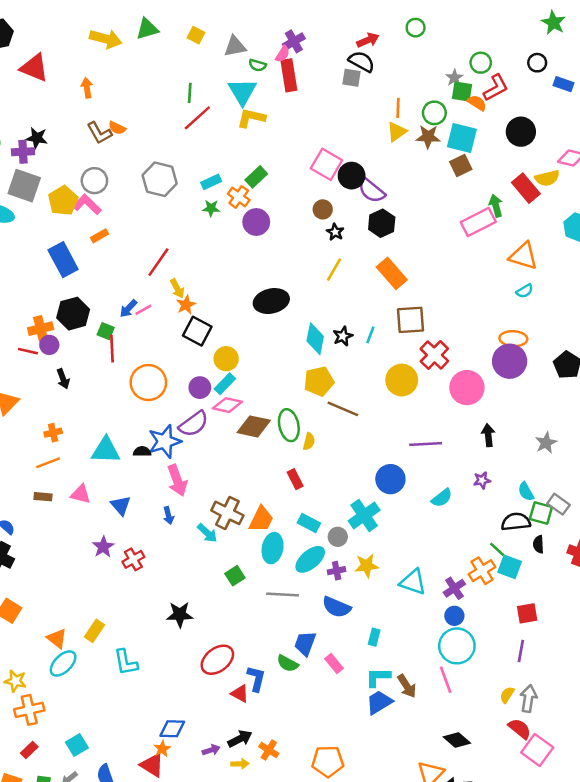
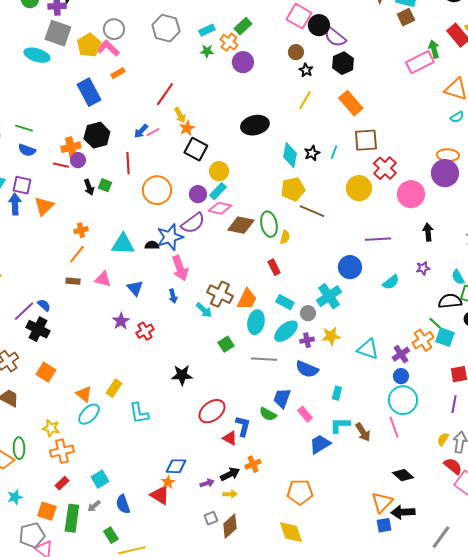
green square: (106, 331) -> (105, 185), moved
orange line: (48, 463) -> (77, 254), turned -30
blue trapezoid: (379, 702) -> (320, 444), moved
orange cross: (269, 750) -> (253, 464), moved, turned 35

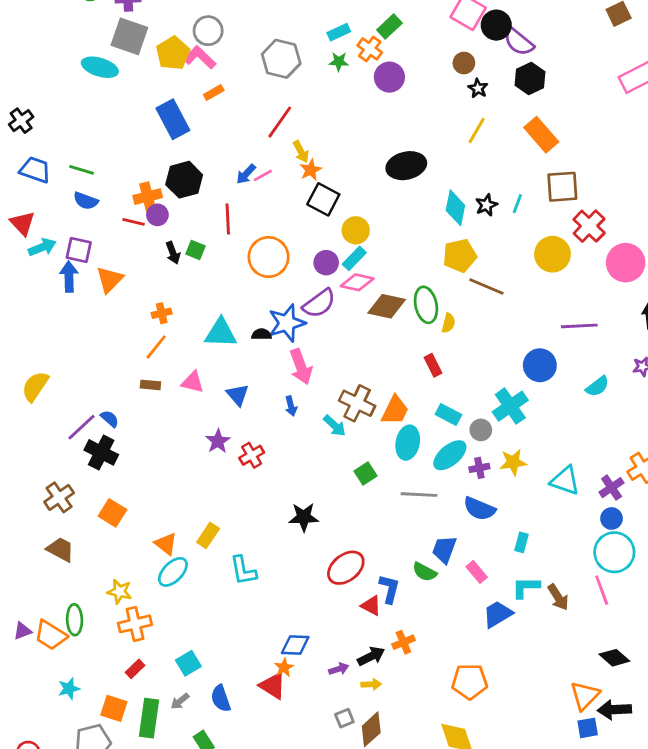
gray hexagon: (166, 28) -> (281, 59), moved

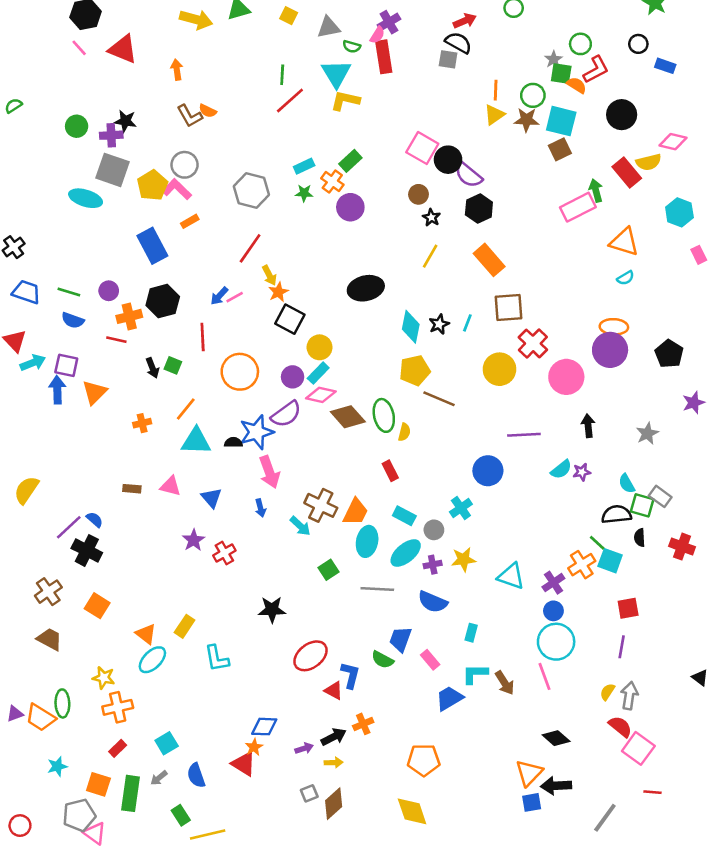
purple circle: (157, 215) -> (109, 291), moved
brown diamond: (387, 306) -> (348, 417), turned 36
orange line: (156, 347) -> (186, 409), moved
cyan semicircle: (597, 386) -> (561, 469), moved
cyan cross: (510, 406) -> (461, 508), size x0.7

